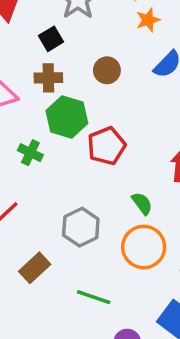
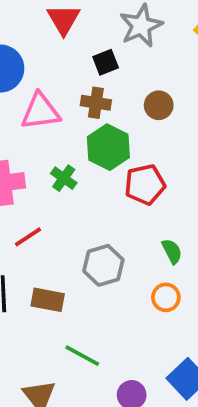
orange circle: (144, 247) -> (166, 297), size x0.6
brown rectangle: (35, 268) -> (48, 300), turned 44
green line: (94, 297) -> (82, 356), moved

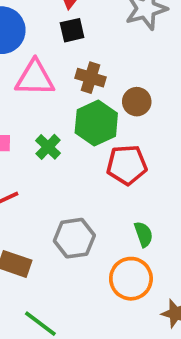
black square: (106, 62) -> (72, 30), moved
brown circle: (159, 105) -> (137, 102), moved
orange circle: (166, 297) -> (131, 279), size x1.5

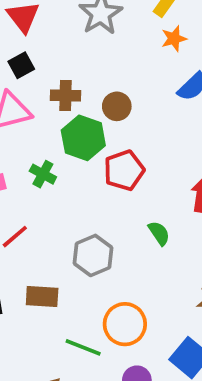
black square: (72, 30) -> (21, 65), moved
orange circle: (131, 279) -> (125, 324), moved

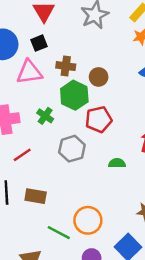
green semicircle: (159, 233) -> (117, 163), turned -63
gray hexagon: (93, 255) -> (72, 149), moved

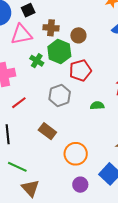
green cross: (45, 116) -> (37, 61), moved
brown rectangle: (36, 196) -> (47, 131), moved, turned 30
green line: (59, 233) -> (17, 167), moved

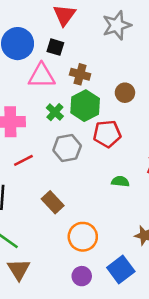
black square: (28, 10) -> (55, 47), turned 32
brown circle: (78, 35) -> (125, 93), moved
gray hexagon: (60, 96) -> (67, 148), moved

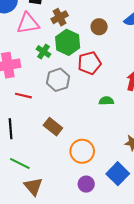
brown cross: (80, 74) -> (60, 17), turned -35
red line: (23, 160) -> (23, 96), turned 49

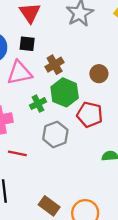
green cross: (43, 52) -> (38, 104), turned 32
red pentagon: (89, 63) -> (90, 115), turned 30
brown rectangle: (53, 127) -> (49, 206), moved

